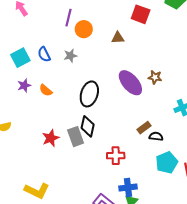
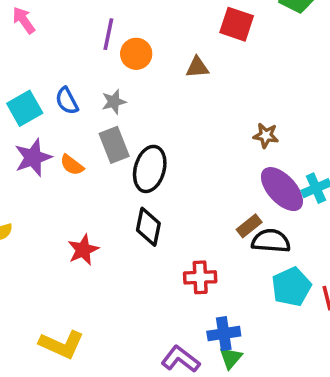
purple ellipse: (130, 83) -> (282, 189), moved
purple star: (24, 85) -> (33, 158), size x1.5
black semicircle: (156, 136) -> (271, 241), size x1.5
gray rectangle: (76, 137) -> (114, 145), moved

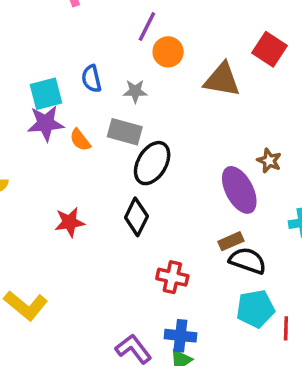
brown triangle: (197, 67) -> (222, 80), size x1.6
cyan square: (25, 108) -> (46, 94), moved
gray rectangle: (114, 145) -> (125, 132), turned -68
purple ellipse: (282, 189) -> (239, 190), moved

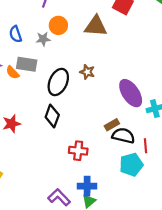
orange circle: (168, 52) -> (58, 25), moved
gray rectangle: (125, 132) -> (27, 64), moved
brown star: (269, 161) -> (87, 72), moved
purple ellipse: (239, 190) -> (131, 93), moved
red line: (286, 328) -> (146, 146), moved

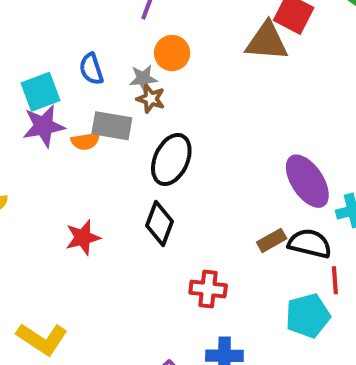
brown triangle: (96, 26) -> (267, 41), moved
orange semicircle: (13, 72) -> (85, 141), turned -56
brown star: (87, 72) -> (151, 99), moved
black semicircle: (123, 136) -> (310, 243), moved

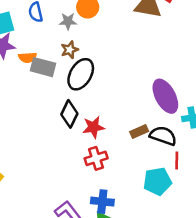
brown star: (151, 99) -> (70, 50), moved, turned 30
gray rectangle: (112, 126) -> (43, 67), moved
red star: (83, 238) -> (93, 127), moved
red cross: (208, 289) -> (96, 158), turned -30

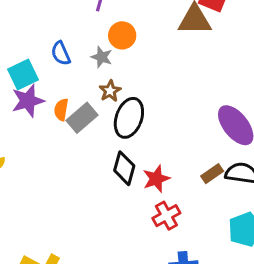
gray star: (68, 21) -> (102, 57), turned 30
orange semicircle: (28, 57) -> (61, 110), turned 114
gray rectangle: (43, 67) -> (82, 118), turned -45

